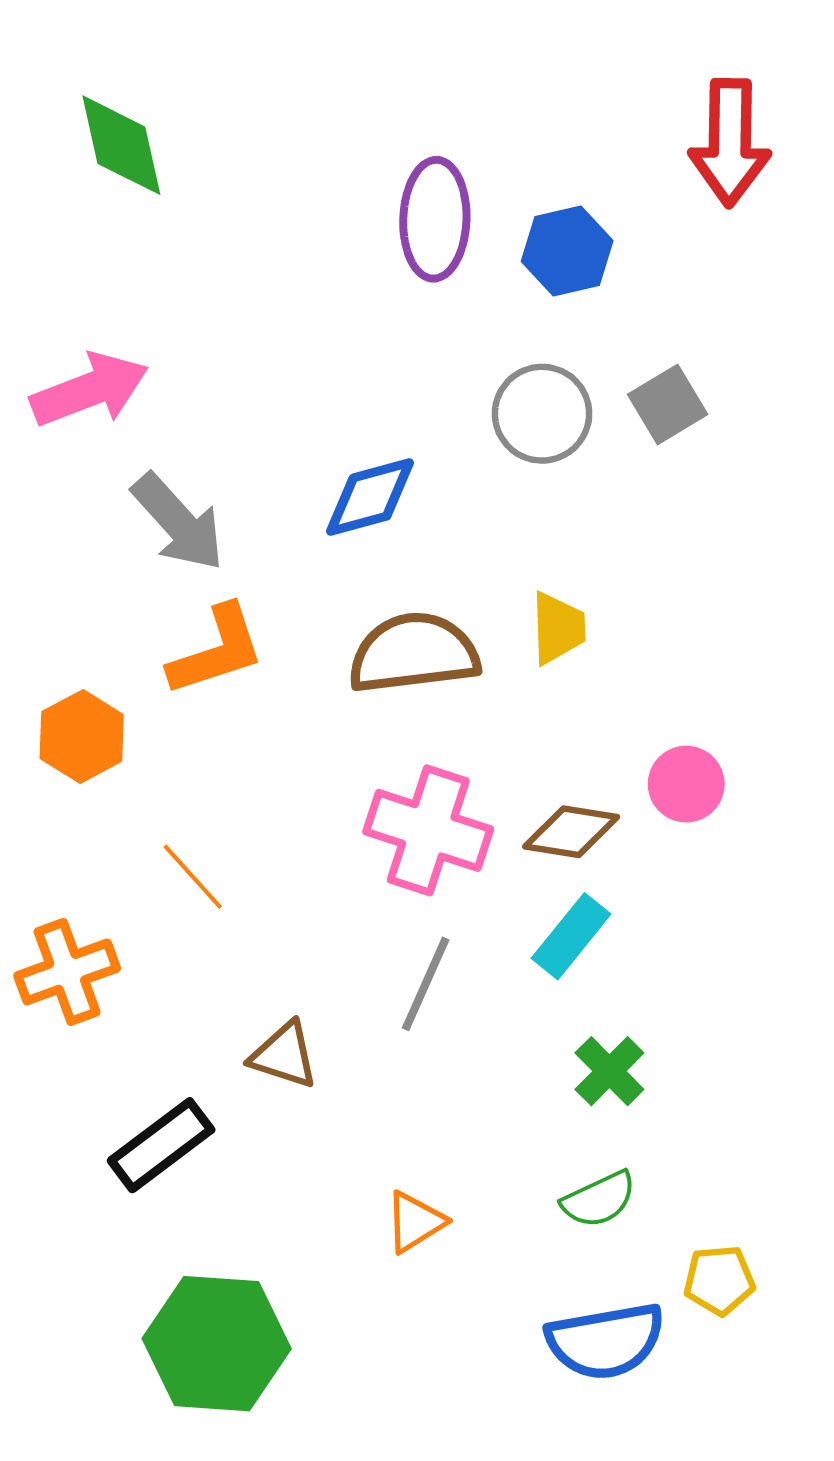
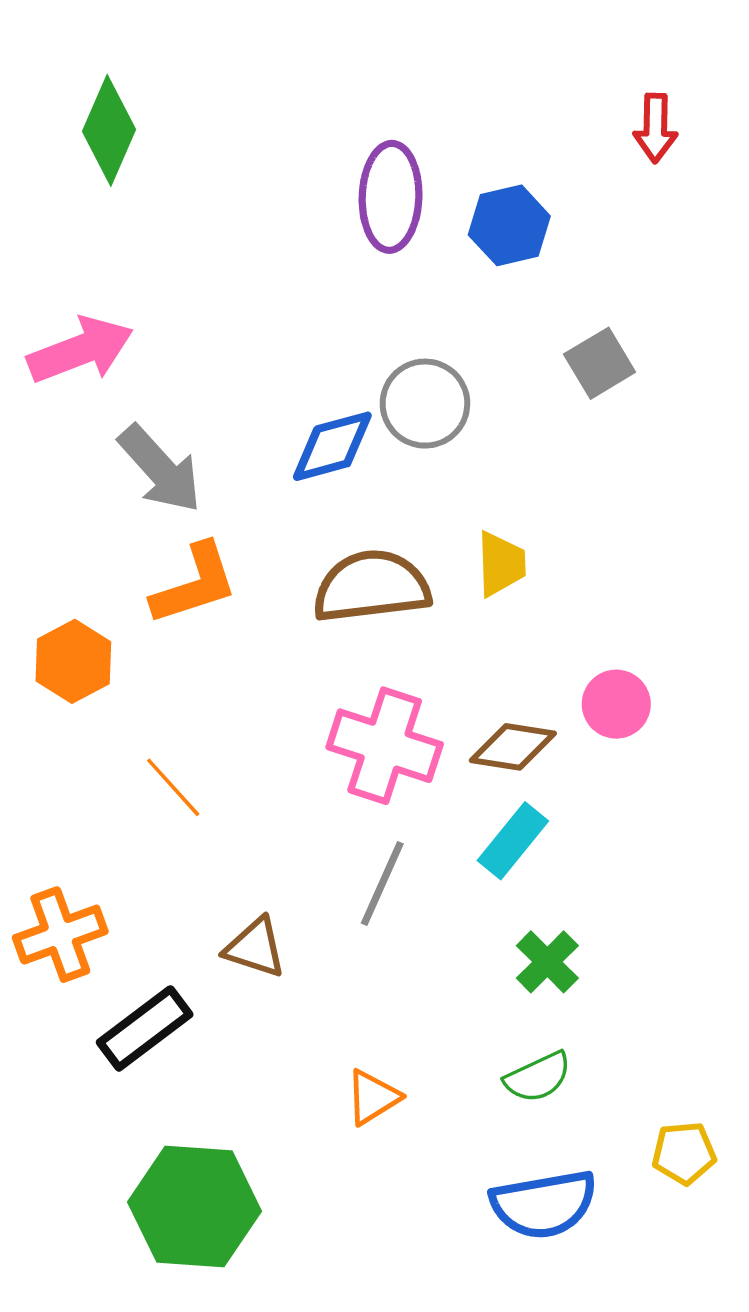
red arrow: (730, 143) -> (655, 128), size x0.6
green diamond: (121, 145) -> (109, 130), turned 36
gray circle: (542, 414) -> (425, 404), moved
orange cross: (67, 972) -> (60, 935), moved
yellow pentagon: (719, 1280) -> (684, 1153), moved

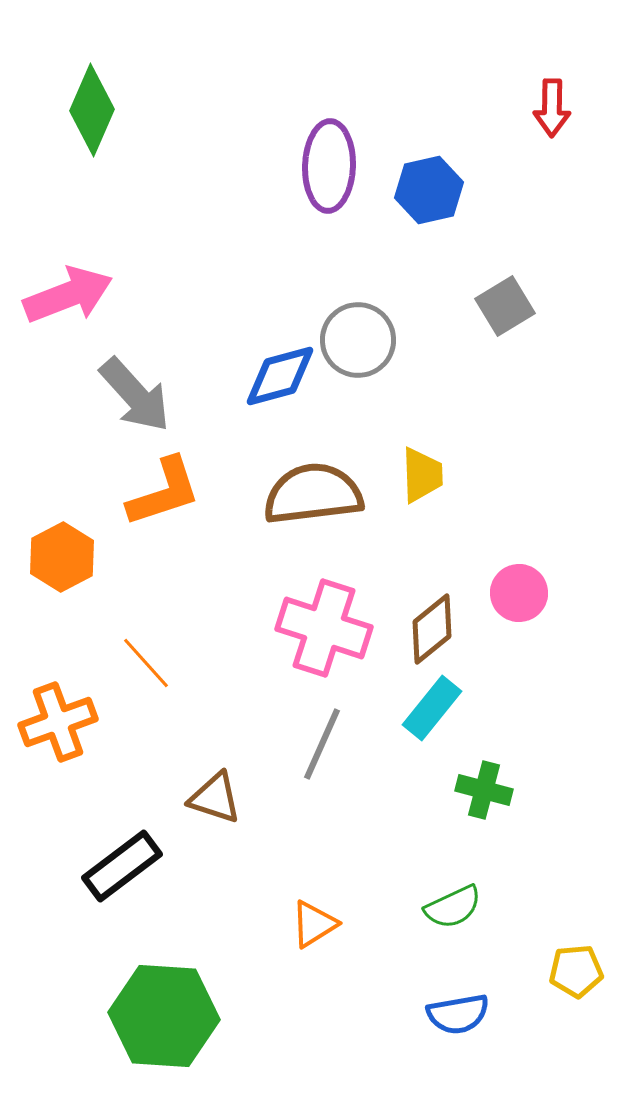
brown diamond: (513, 747) -> (432, 629), turned -48
orange cross: (60, 935) -> (58, 722), moved
green cross: (547, 962) -> (484, 790), moved, turned -30
blue semicircle: (544, 1204) -> (458, 1014), size x0.7

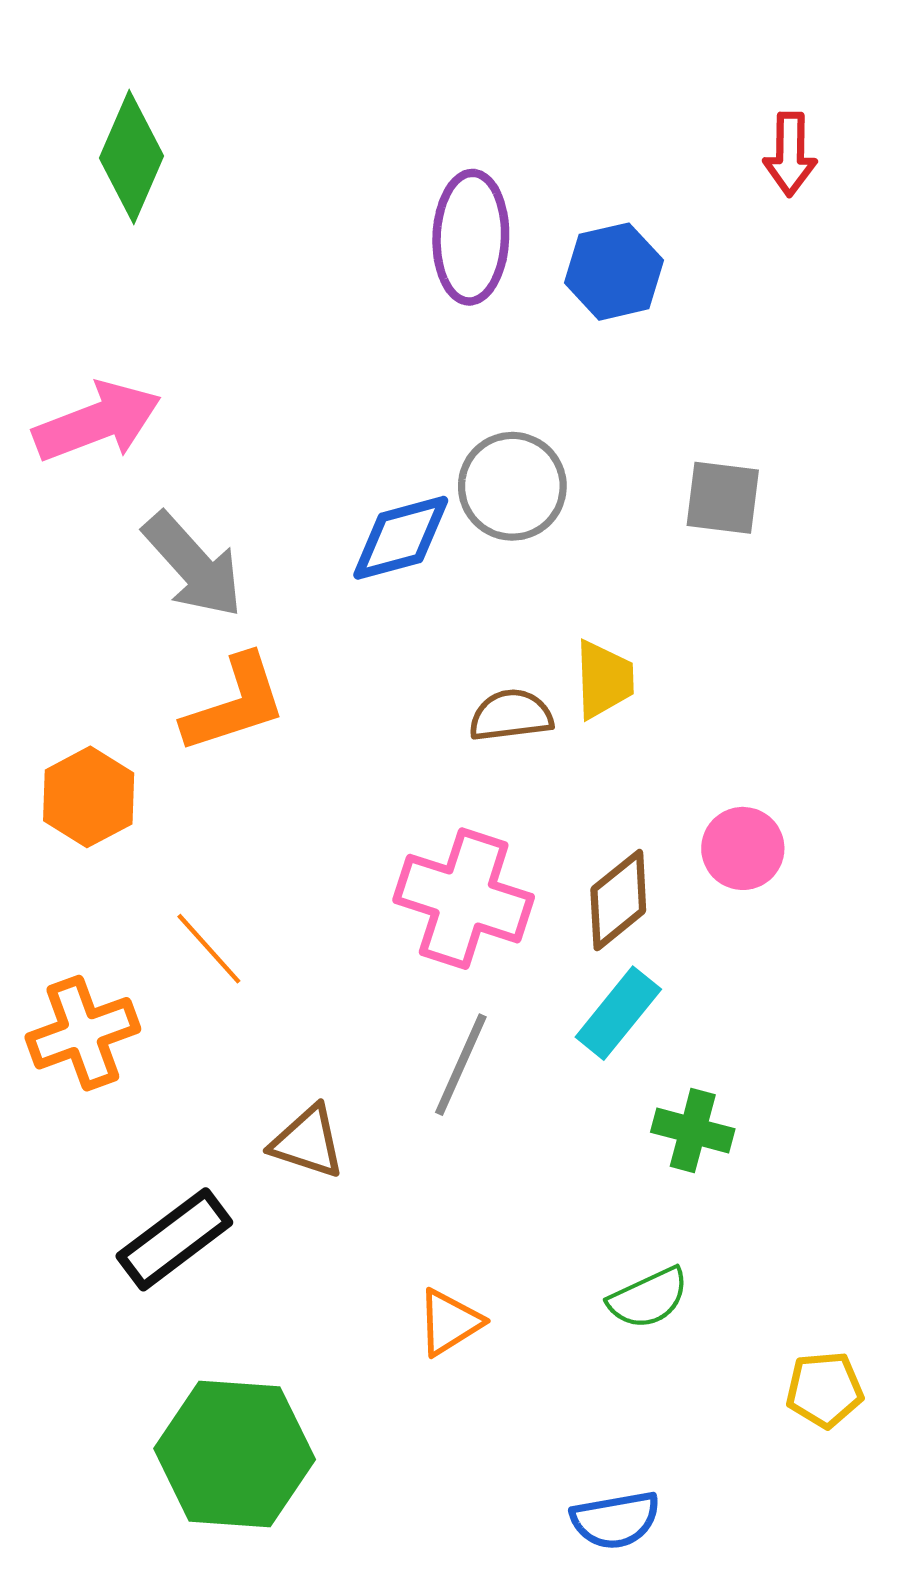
gray square: (505, 306) -> (723, 498), moved, turned 38
brown semicircle: (313, 494) -> (511, 715), moved, size x0.6
blue semicircle: (458, 1014) -> (615, 1520), moved

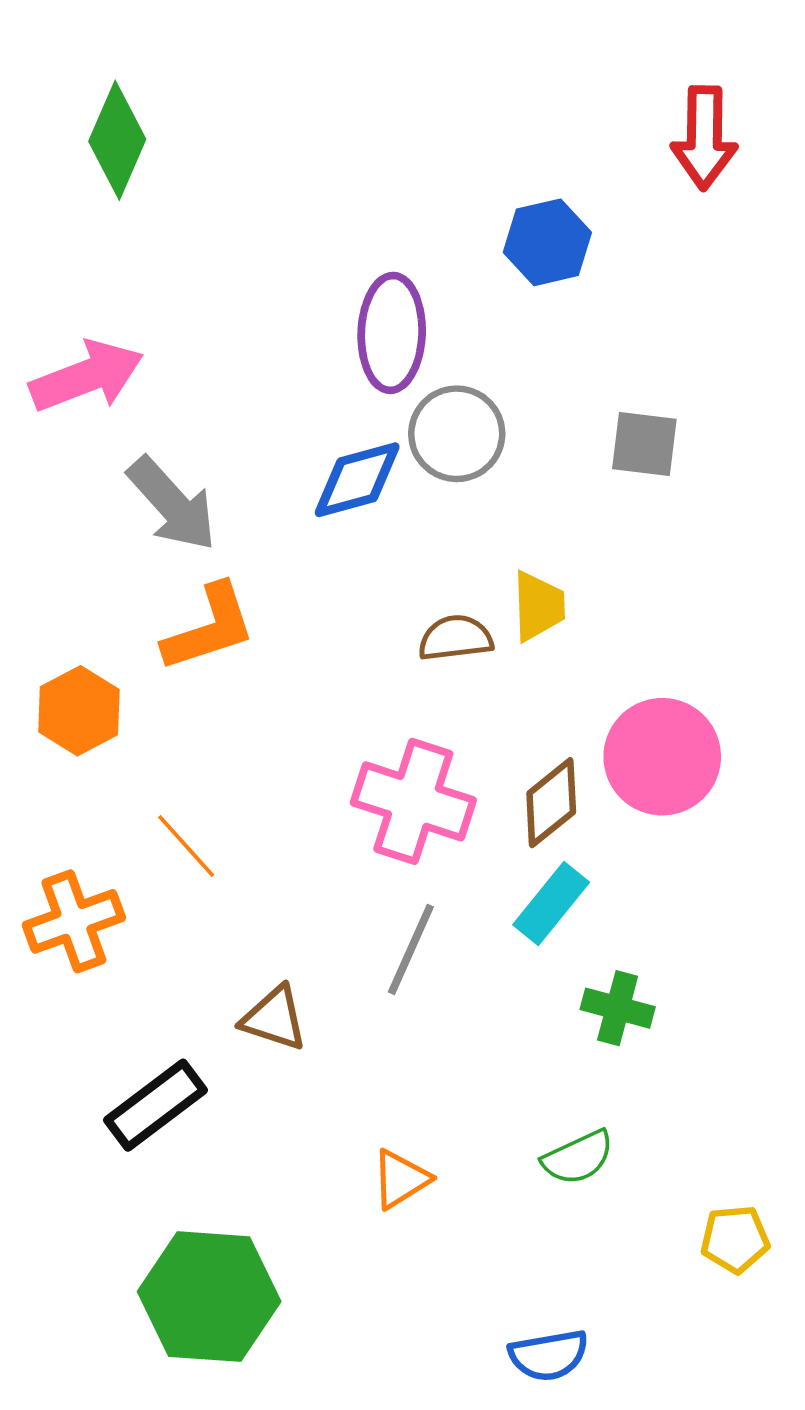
red arrow: (790, 154) -> (704, 138), size x1.4
purple ellipse: (471, 237) -> (392, 333), moved
pink circle: (743, 848) -> (662, 757), size x1.6

